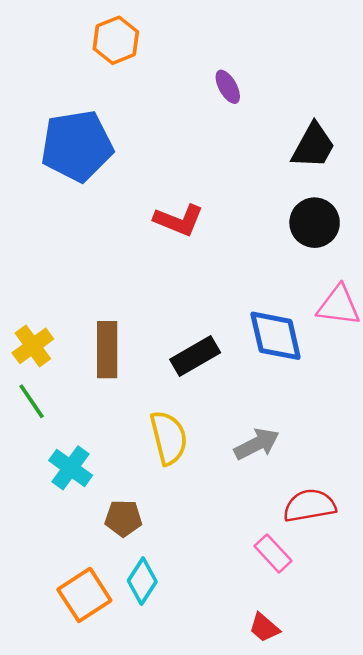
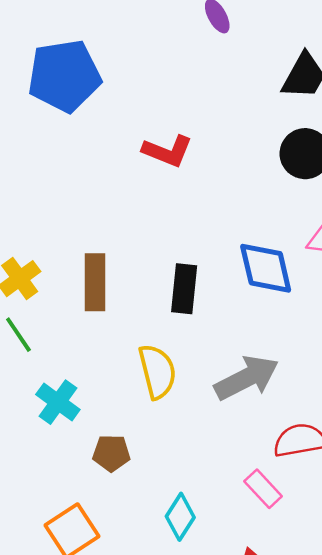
black rectangle: (195, 356) -> (184, 289), turned -54
gray arrow: (257, 444) -> (247, 378), size x1.4
cyan diamond: (142, 581) -> (180, 517), moved

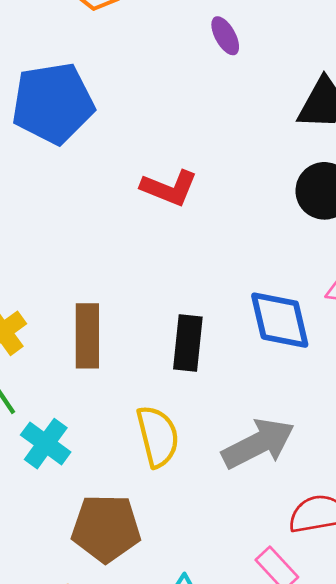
cyan cross: (58, 402) -> (46, 444), moved
brown pentagon: (111, 453) -> (106, 528), size x1.6

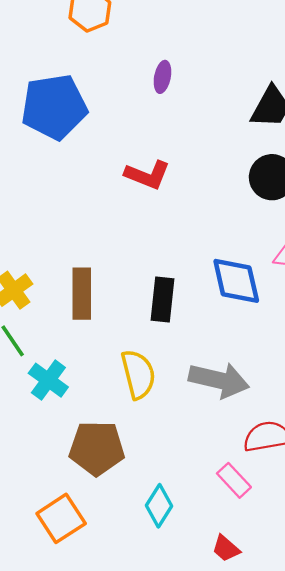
purple ellipse: (225, 36) -> (162, 77), moved, turned 40
gray arrow: (258, 444) -> (219, 380), turned 40

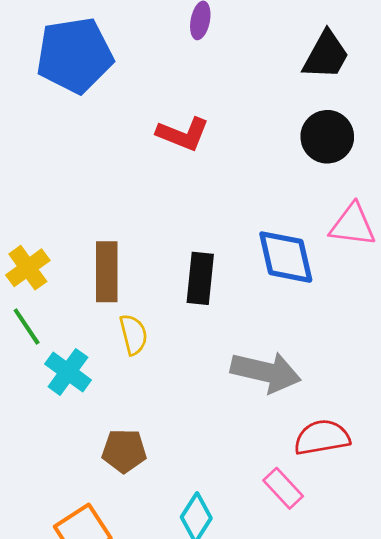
yellow semicircle: (138, 374) -> (133, 335), moved, size x0.7
brown pentagon: (97, 448) -> (124, 451), size x0.7

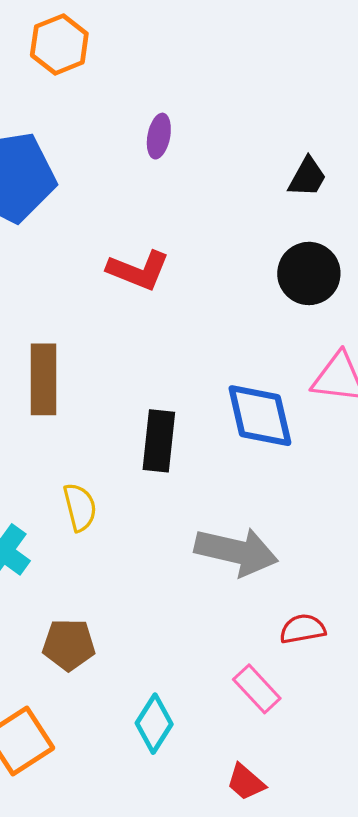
black trapezoid: (326, 55) -> (307, 177), size x0.7
brown rectangle: (107, 272) -> (44, 379), moved
red semicircle: (322, 437) -> (303, 629), size x0.7

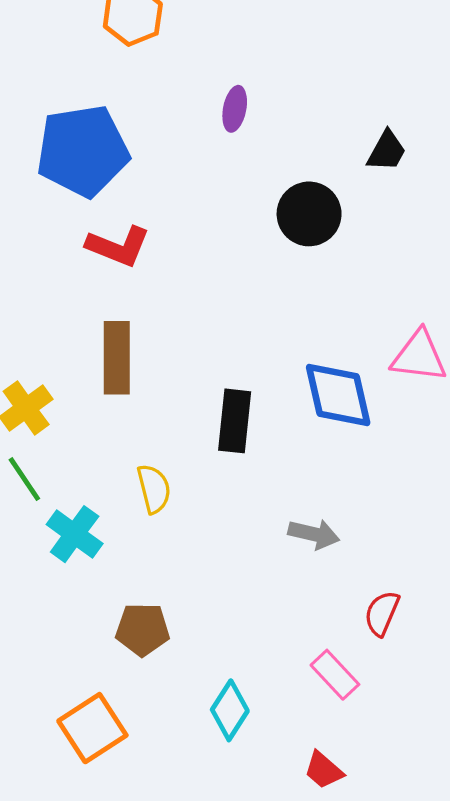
red L-shape: (138, 270) -> (118, 246), moved
black circle: (309, 273) -> (309, 214), moved
gray arrow: (236, 551) -> (314, 534), size x0.6
red semicircle: (303, 629) -> (382, 613), turned -57

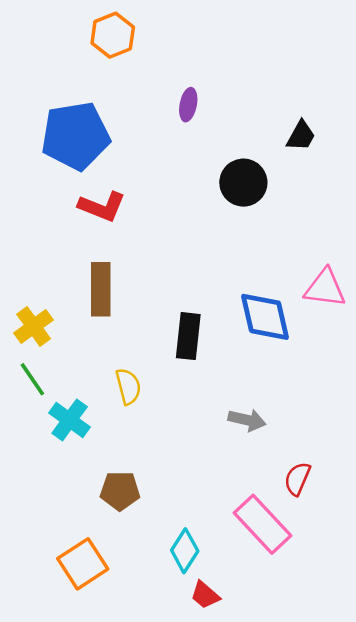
pink rectangle: (335, 675) -> (263, 524), size x1.6
red trapezoid: (324, 770) -> (205, 595), moved

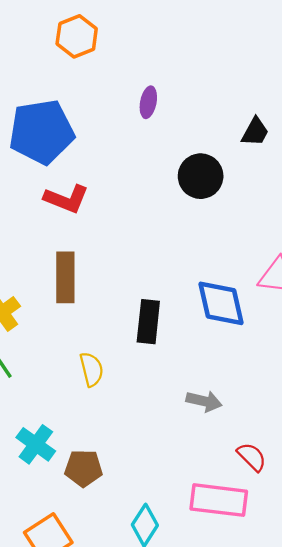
cyan cross: (70, 420) -> (36, 444), moved
red semicircle: (297, 479) -> (252, 457), turned 112
pink rectangle: (263, 524) -> (219, 500), turned -40

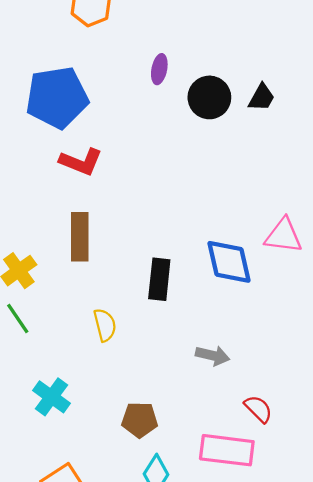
black circle: (201, 176) -> (209, 97), moved
brown pentagon: (84, 468) -> (140, 420), moved

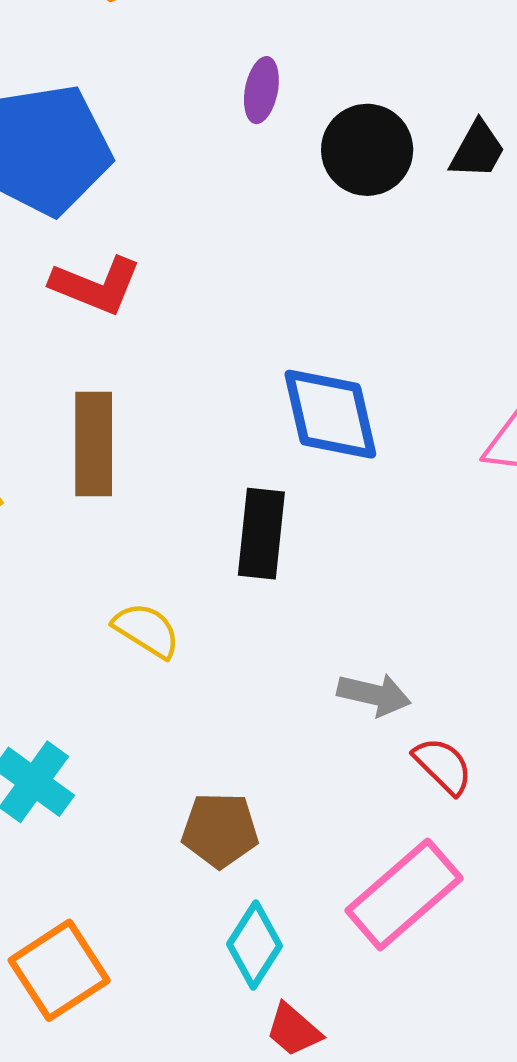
blue diamond: (229, 262) -> (330, 414), moved
yellow semicircle: (105, 325) -> (146, 630), turned -44
red semicircle: (258, 409) -> (443, 766), moved
pink rectangle: (227, 450) -> (404, 894), turned -48

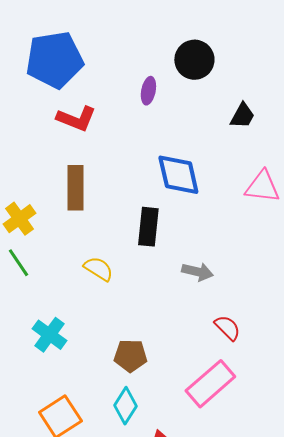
purple ellipse: (261, 90) -> (148, 91), moved
black trapezoid: (477, 150) -> (242, 116), moved
gray arrow: (374, 694) -> (197, 272), moved
cyan diamond: (255, 945) -> (125, 406), moved

